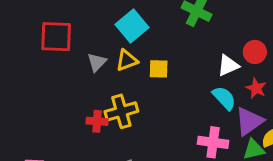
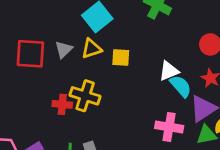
red square: (56, 37) -> (30, 54), moved
white triangle: (228, 65) -> (169, 71), moved
yellow cross: (121, 111) -> (85, 96), turned 32

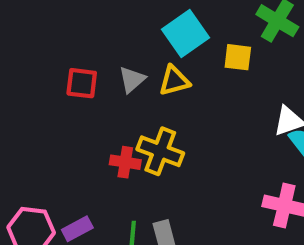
red square: (30, 54) -> (82, 83), size x0.7
yellow square: (121, 57) -> (238, 57), moved

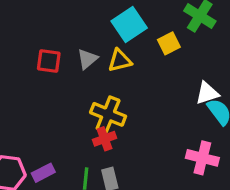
yellow square: (238, 57) -> (169, 43), turned -35
red cross: (125, 162) -> (104, 139), moved, turned -30

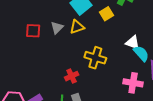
white triangle: (207, 93) -> (133, 43), turned 42
yellow cross: (108, 114) -> (95, 58), moved

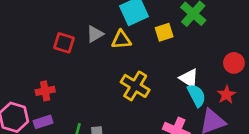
red square: (33, 31) -> (64, 43), moved
red cross: (72, 76) -> (45, 91), moved

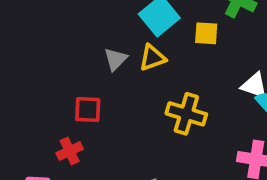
yellow square: (164, 32) -> (206, 33), turned 36
red square: (64, 43) -> (88, 110), moved

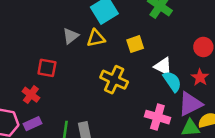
yellow square: (206, 33) -> (135, 44), moved, turned -30
red cross: (70, 151) -> (31, 95), turned -36

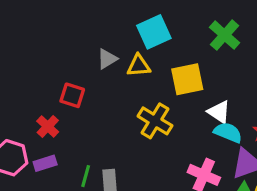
yellow square: (135, 44) -> (187, 79), size x1.5
cyan semicircle: (172, 81) -> (228, 132), turned -40

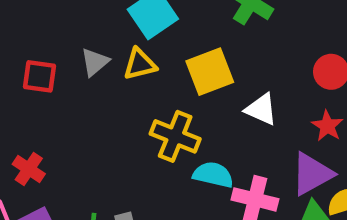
red square: (72, 95) -> (39, 76), moved
cyan semicircle: (228, 132) -> (213, 175), moved

